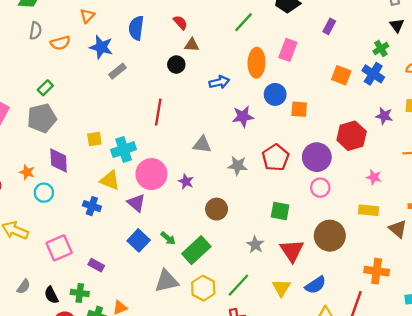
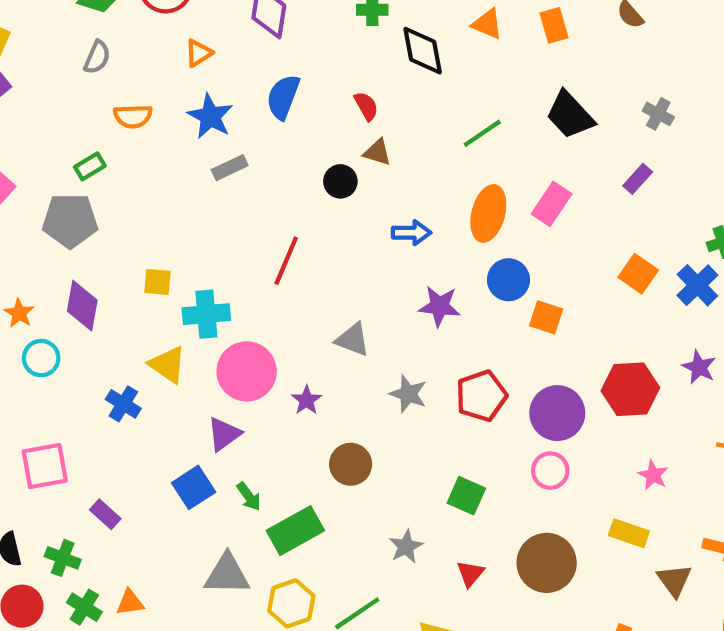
orange semicircle: (60, 43) -> (133, 116), moved
purple triangle: (136, 203) -> (224, 434), moved, turned 30
red triangle: (292, 251) -> (470, 574), size x0.6

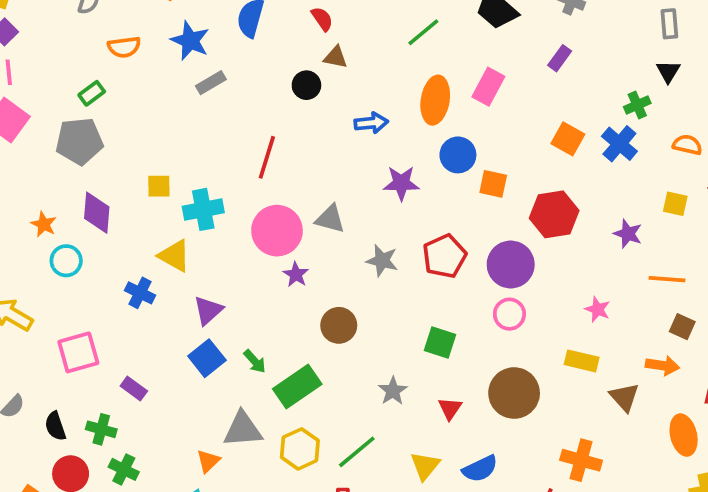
purple star: (699, 367) -> (628, 234), moved
pink circle: (247, 371) -> (277, 231), moved
red hexagon: (630, 389) -> (554, 214), moved
purple triangle: (224, 434) -> (208, 310), moved
orange triangle: (130, 602) -> (208, 461), moved, turned -30

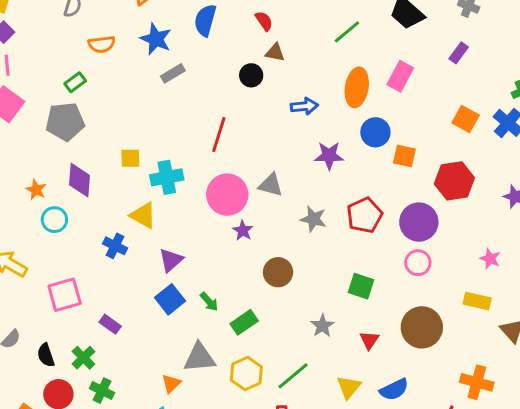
green rectangle: (297, 386) -> (244, 322), size x0.7
green cross: (101, 429) -> (83, 358), turned 30

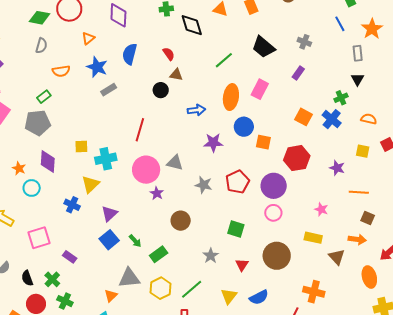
yellow triangle: (143, 215) -> (90, 184), turned 48

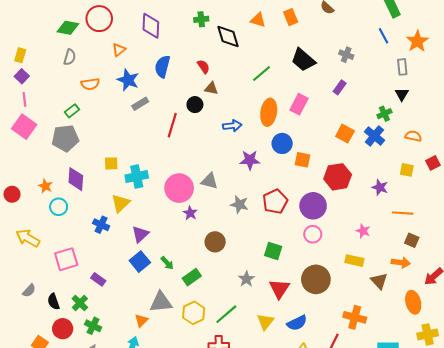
red line: (140, 130) -> (172, 125), moved
red triangle: (242, 265) -> (279, 289), size x1.5

